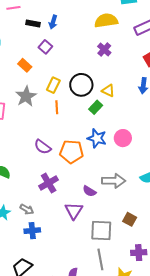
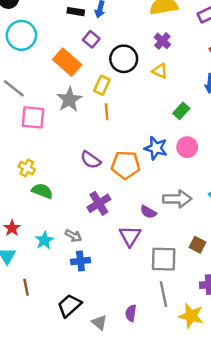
orange rectangle: (25, 65) -> (67, 62), size x1.6
black circle: (81, 85) -> (124, 59), moved
yellow triangle: (108, 91) -> (160, 71), moved
green rectangle: (96, 107) -> (181, 111), moved

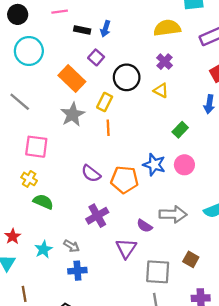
pink square: (33, 117) -> (36, 147), moved

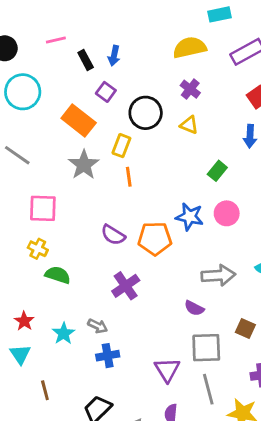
black rectangle: (82, 30) -> (86, 60), turned 56
purple semicircle: (145, 226) -> (194, 308), moved
purple triangle: (126, 248) -> (167, 370), moved

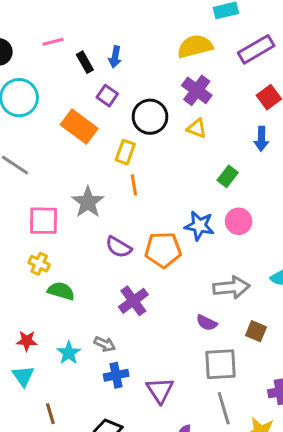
purple cross: (190, 89) -> (197, 90), size x1.4
gray star: (84, 165) -> (88, 202), moved
red star: (24, 321) -> (27, 341), turned -30
brown square: (245, 329) -> (256, 331), moved
purple triangle: (167, 370) -> (160, 390), moved

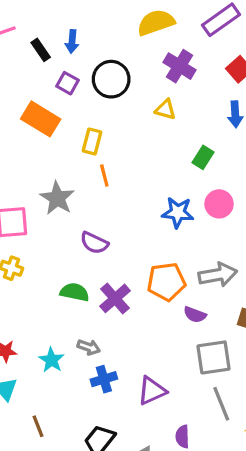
purple cross: (197, 90) -> (180, 66), moved
black circle: (150, 117) -> (111, 79), moved
orange pentagon: (163, 250) -> (166, 282), moved
green semicircle: (61, 291) -> (75, 292), moved
purple triangle: (160, 390) -> (152, 391), turned 44

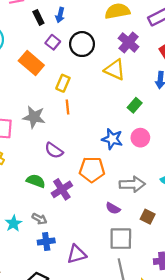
yellow triangle: (165, 109) -> (115, 70), size x1.5
gray star: (57, 198) -> (34, 117), turned -30
orange pentagon: (166, 282) -> (92, 170), moved

